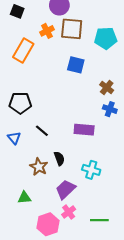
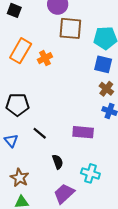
orange cross: (47, 31) -> (45, 58), moved
blue square: (76, 65) -> (103, 64), moved
brown star: (39, 167) -> (20, 178), moved

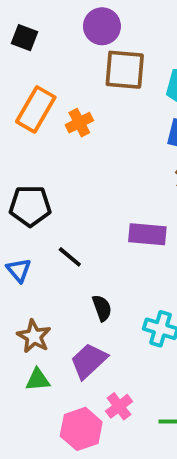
purple rectangle: (83, 132) -> (147, 234), moved
purple trapezoid: (64, 194) -> (89, 361), moved

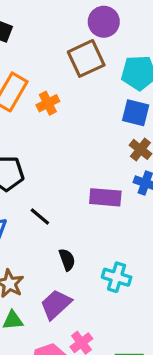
purple circle: (102, 26) -> (104, 22), moved
brown square: (125, 70) -> (86, 58), turned -30

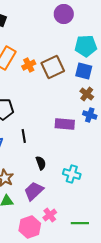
brown square: (86, 58) -> (53, 67), moved
black line: (40, 217) -> (24, 136), turned 40

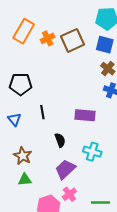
purple rectangle: (65, 124) -> (85, 115), moved
purple trapezoid: (34, 191) -> (65, 169), moved

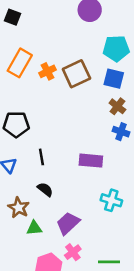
black semicircle: (60, 140) -> (45, 189), moved, turned -32
cyan cross: (92, 152) -> (111, 200), moved
green triangle: (25, 180) -> (34, 228), moved

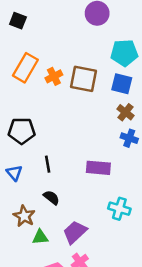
brown square: (76, 74) -> (84, 79), turned 36

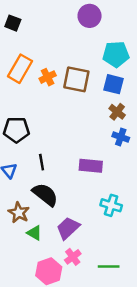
black semicircle: (51, 198) -> (45, 195), size x1.6
green triangle: (40, 237) -> (34, 233), turned 35

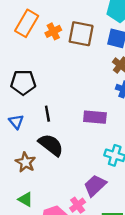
purple trapezoid: (68, 228) -> (95, 185), moved
green triangle: (34, 233) -> (25, 199), moved

